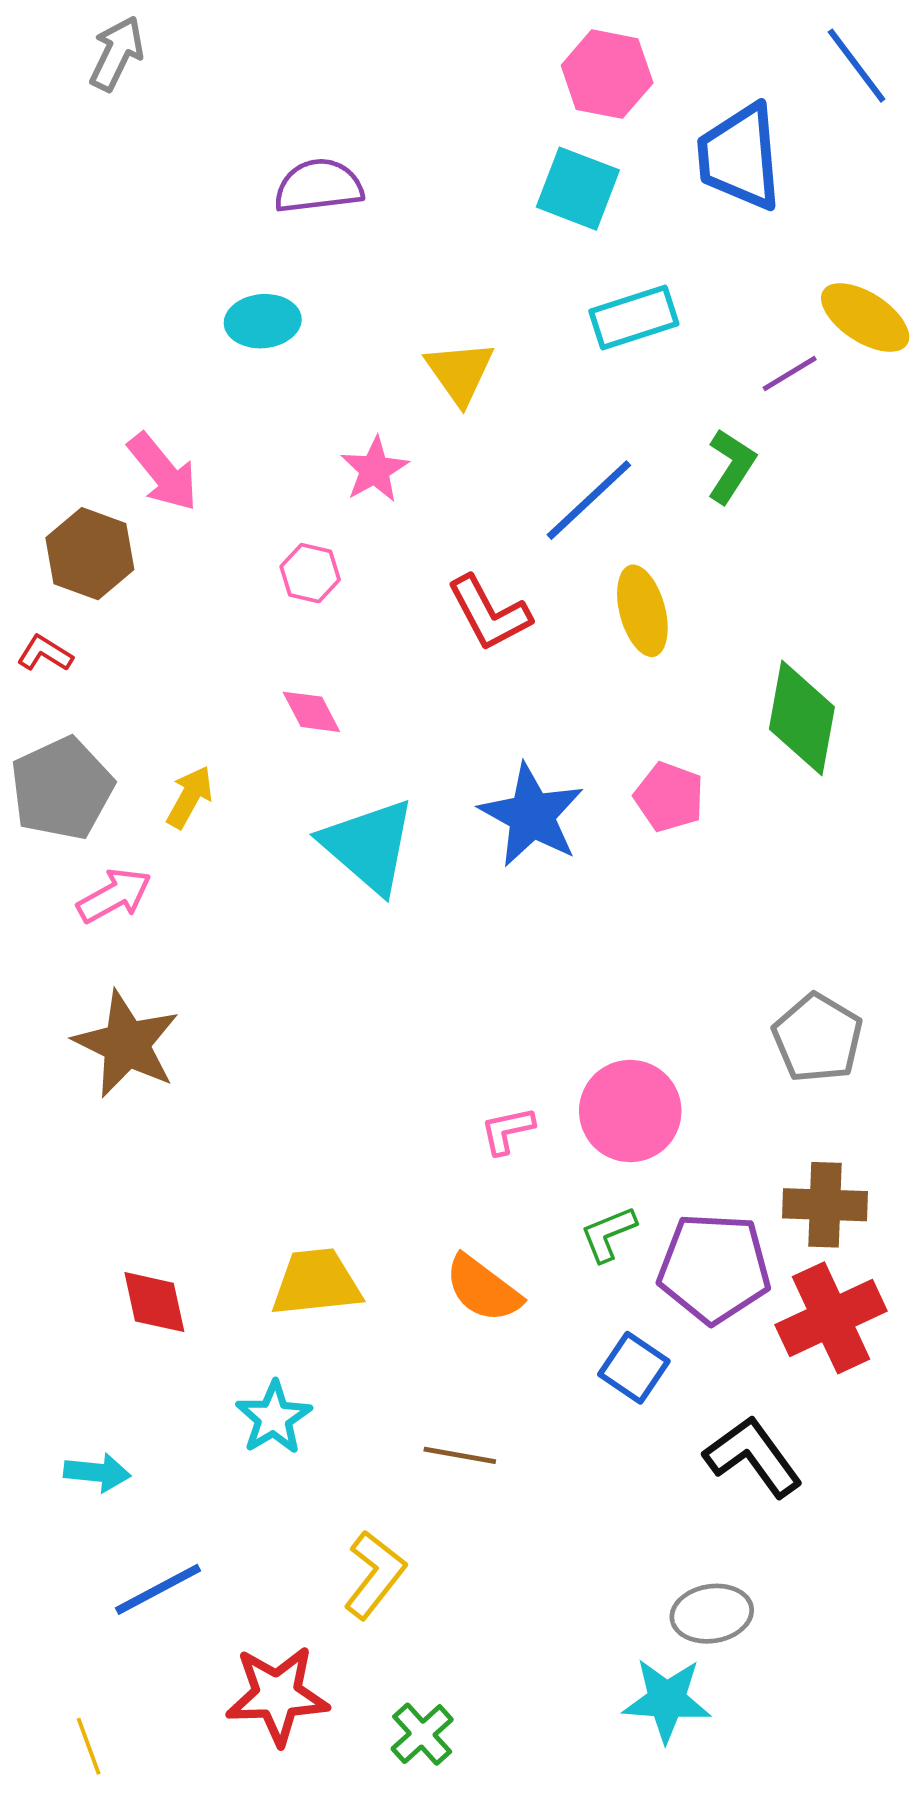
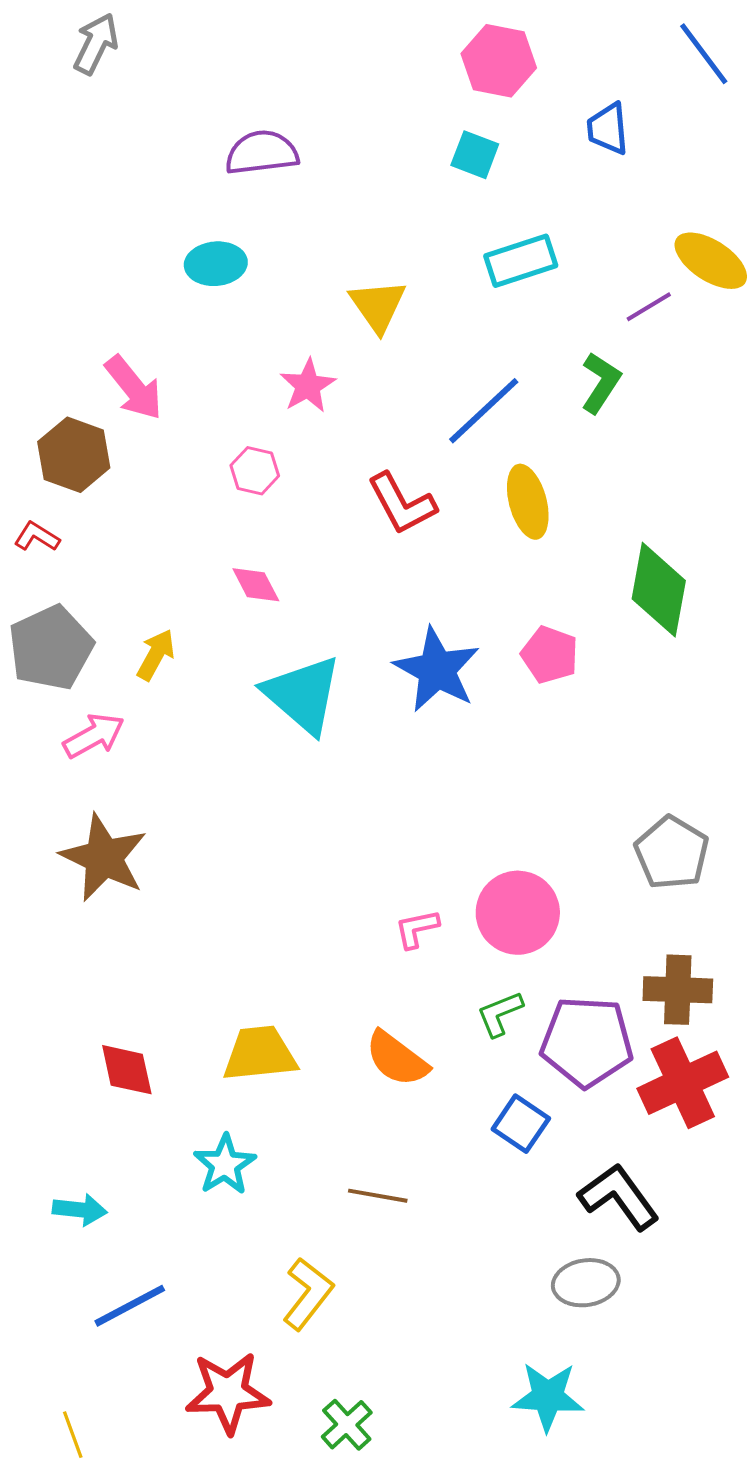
blue trapezoid: (740, 157) -> (608, 129), size x0.6
cyan square: (578, 189) -> (475, 155), size x0.7
gray ellipse: (712, 1614) -> (586, 1283), moved

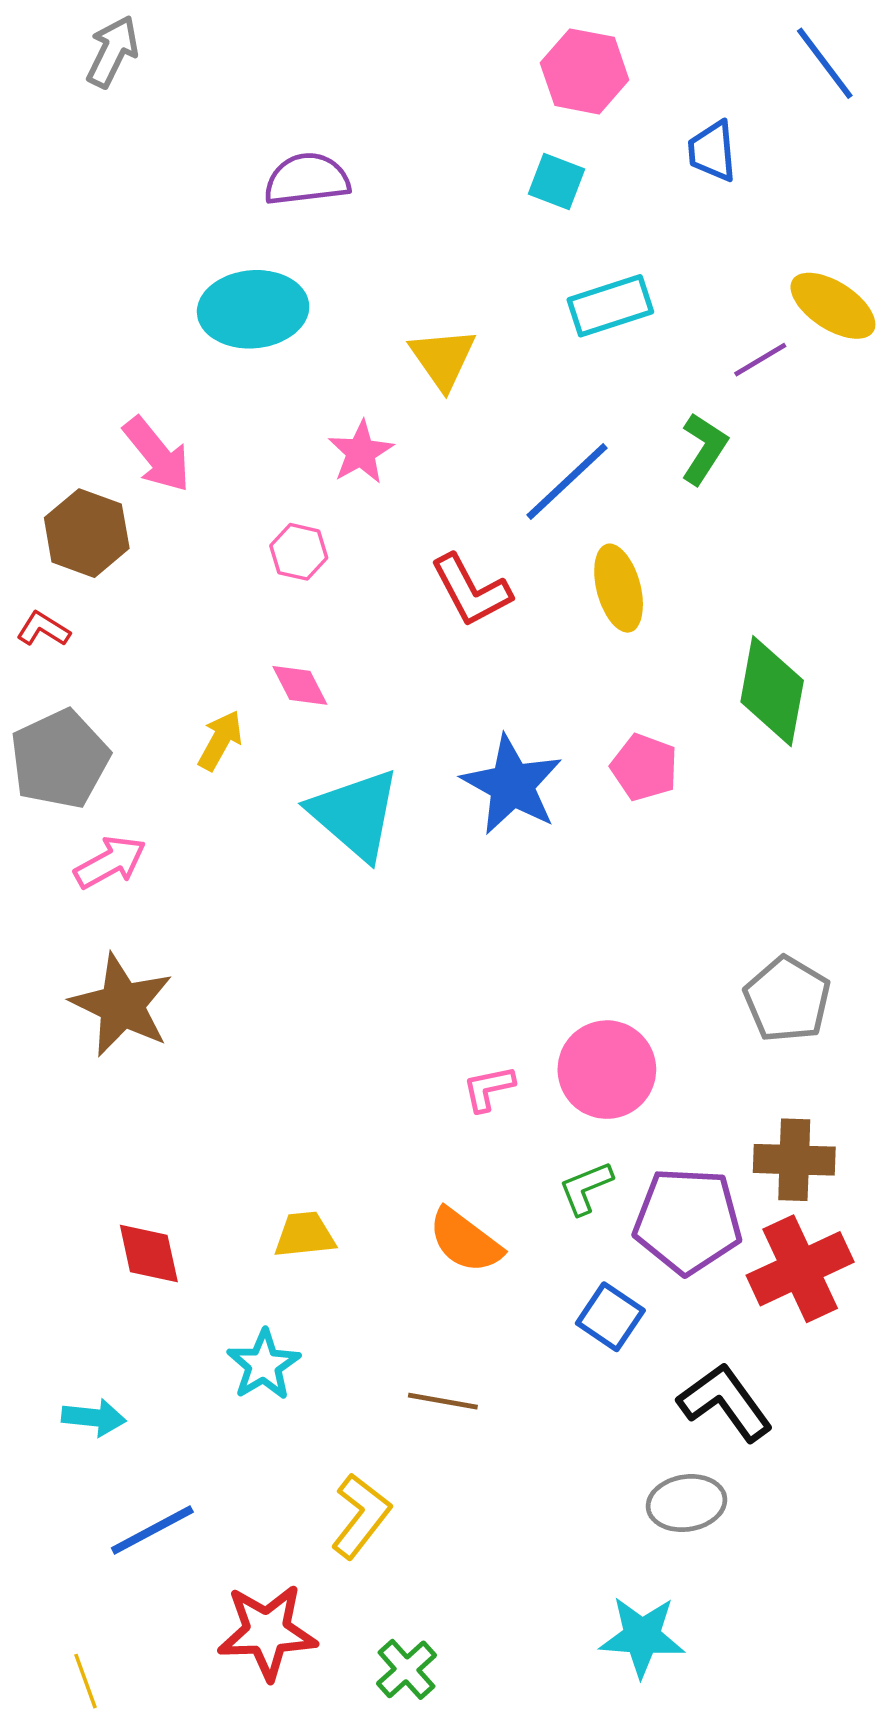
cyan ellipse: (216, 264) -> (253, 309), size x1.5
yellow arrow: (156, 655) -> (220, 740), moved
yellow trapezoid: (260, 1054) -> (305, 1235), size x0.7

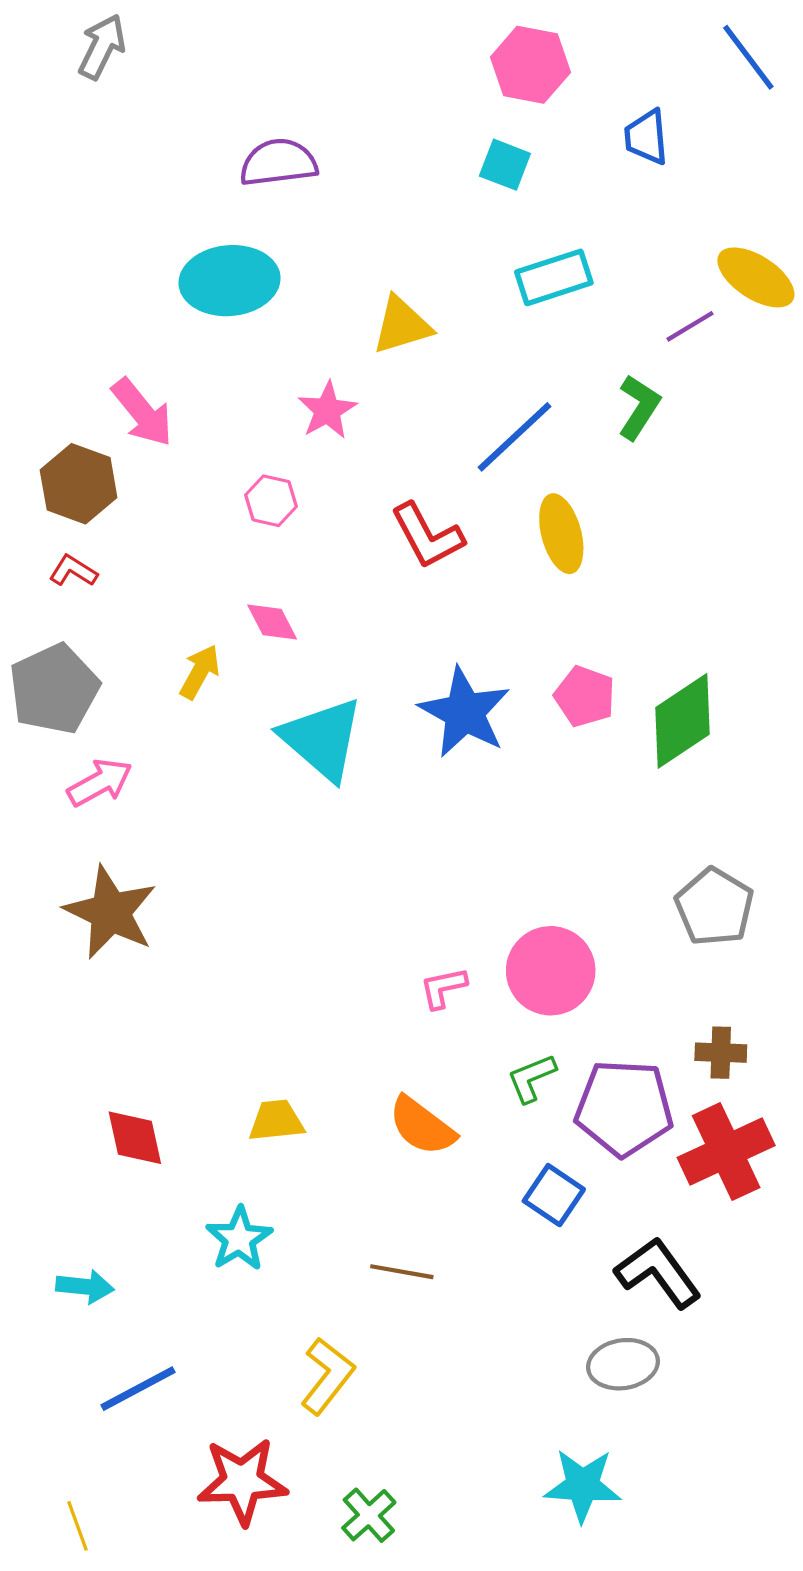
yellow triangle: (443, 358) -> (402, 325), turned 48
red L-shape: (43, 629) -> (73, 571), moved
green diamond: (772, 691) -> (683, 721), moved, turned 46
brown cross: (794, 1160) -> (721, 1053), size x0.7

